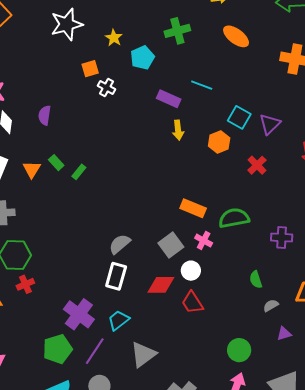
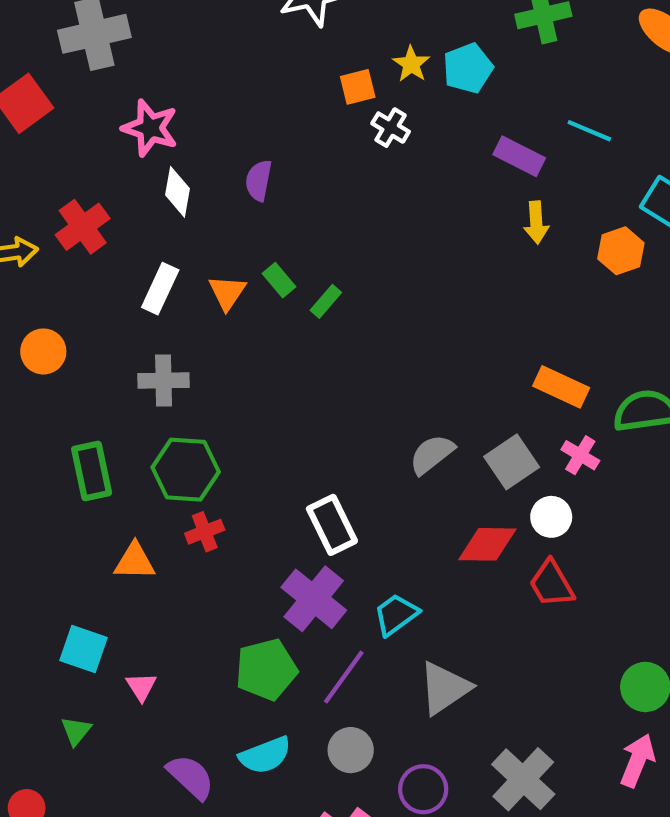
yellow star: (114, 38) -> (411, 64), moved
gray semicircle: (120, 244) -> (432, 454), moved
white rectangle: (116, 276) -> (332, 525), moved, turned -44

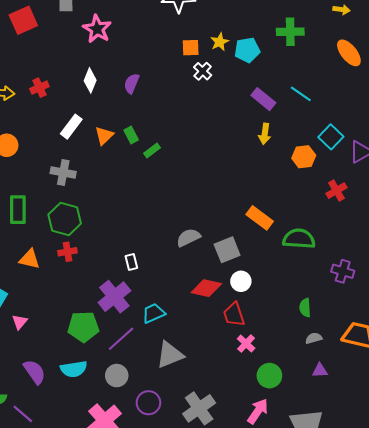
pink star: (150, 128) -> (97, 29), moved
red cross: (83, 227) -> (39, 88), size x0.7
pink cross: (580, 455) -> (246, 344), moved
white rectangle: (332, 525) -> (131, 262), size x0.6

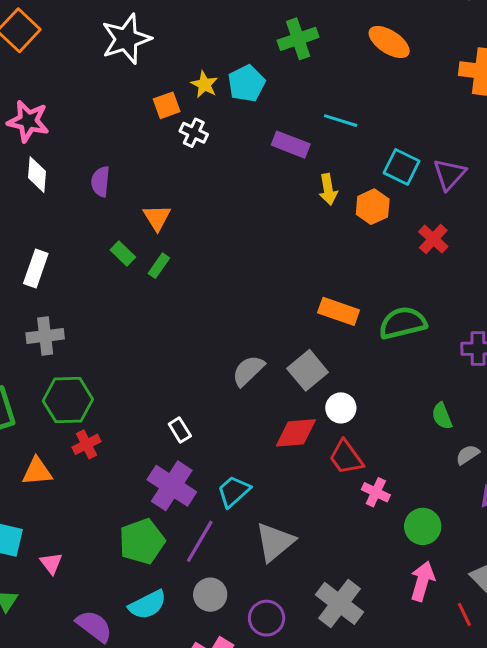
white diamond: (90, 80) -> (37, 175), moved
yellow arrow: (265, 134) -> (328, 189), moved
orange triangle: (104, 136) -> (157, 218), moved

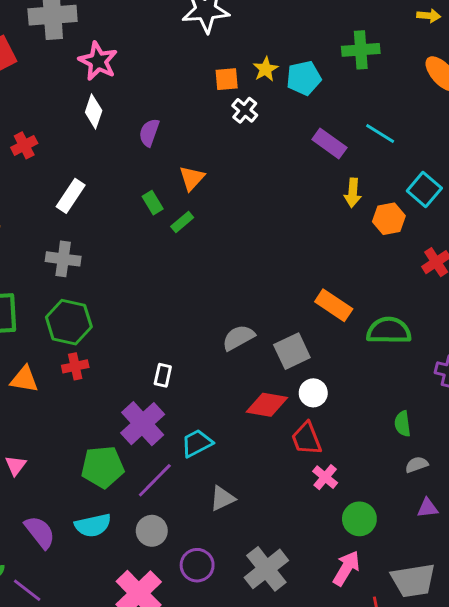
white rectangle: (180, 430) -> (163, 375), turned 30
gray triangle: (275, 542) -> (222, 498), size x0.7

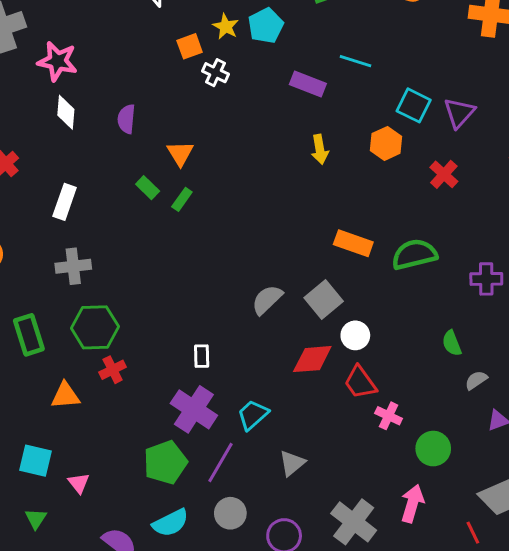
yellow arrow: (353, 193) -> (320, 149), moved
pink arrow: (346, 568) -> (412, 504), moved

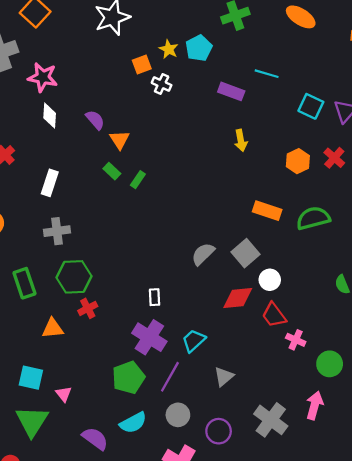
purple semicircle: (126, 119) -> (95, 120), turned 135
orange hexagon: (386, 143) -> (298, 161), moved
orange triangle: (180, 153) -> (119, 140), moved
green triangle: (36, 519) -> (32, 421), size x2.0

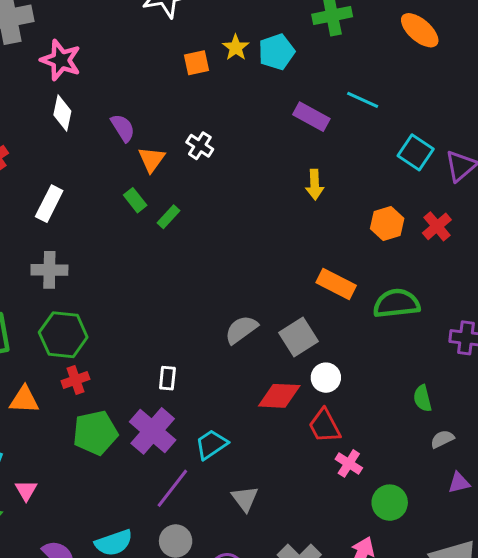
white cross: (162, 84) -> (200, 146), moved
gray triangle: (224, 376) -> (245, 499), turned -35
green pentagon: (129, 377) -> (95, 433), moved

